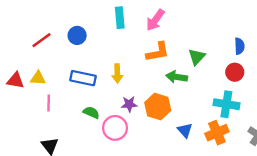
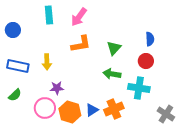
green arrow: (177, 77) -> (112, 74), moved
orange hexagon: (158, 107) -> (70, 112), moved
green semicircle: (91, 112) -> (15, 95), moved, turned 112
blue triangle: (185, 130) -> (92, 110), moved, turned 40
orange cross: (217, 133) -> (114, 109), moved

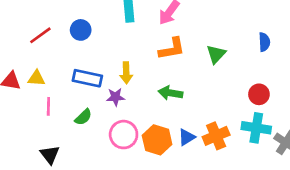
red circle: (146, 61) -> (259, 94), moved
green arrow: (112, 74) -> (170, 93), moved
purple star: (57, 88) -> (116, 97), moved
cyan cross: (139, 88) -> (256, 128), moved

